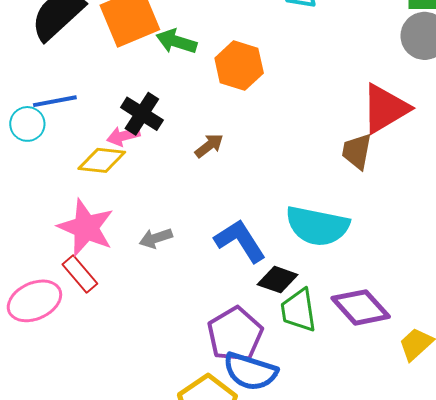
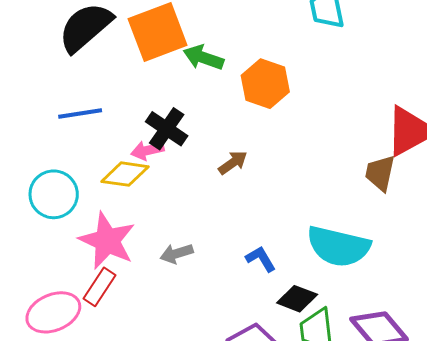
cyan circle: (27, 124) -> (54, 194), moved, size x1.4
blue L-shape: (240, 241) -> (261, 259), size x0.6
red rectangle: (80, 274) -> (100, 287), turned 72

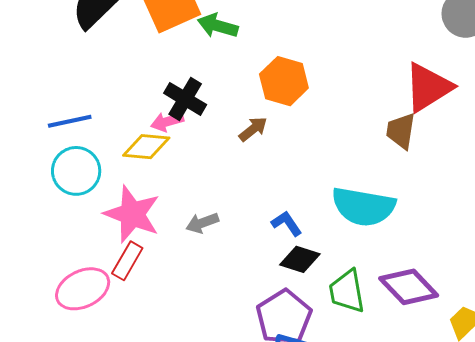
orange hexagon: (265, 84) -> (284, 81), moved
blue line: (80, 113) -> (70, 121), moved
black diamond: (297, 299) -> (300, 259), moved

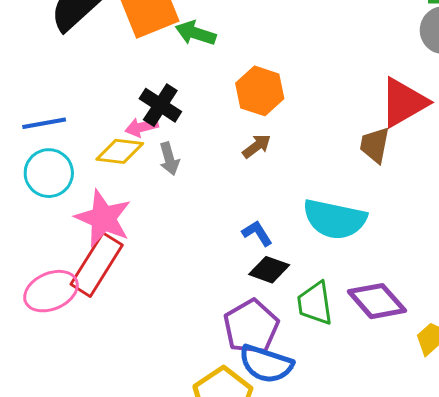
brown arrow: (253, 129) -> (257, 146), moved
gray arrow: (202, 223) -> (169, 159), moved, turned -88
red rectangle: (127, 261) -> (97, 265), size x1.6

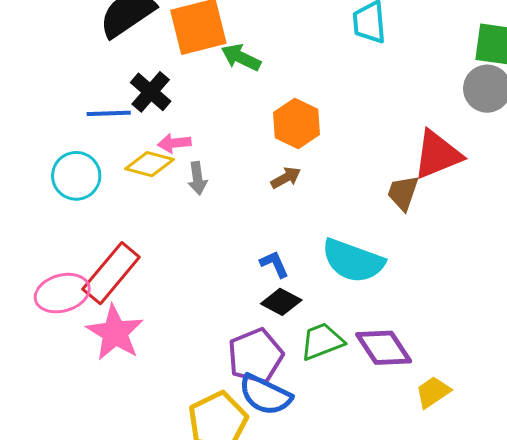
black cross: (160, 105) -> (151, 92), moved
blue line: (44, 123) -> (109, 113), moved
pink star: (103, 218) -> (115, 333), moved
green trapezoid: (315, 303) -> (322, 341), turned 69

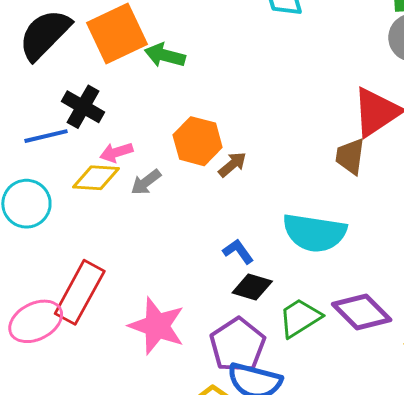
orange hexagon: (296, 123) -> (198, 141), moved
gray arrow: (197, 178) -> (146, 182), turned 72
pink star: (115, 333) -> (157, 326), moved

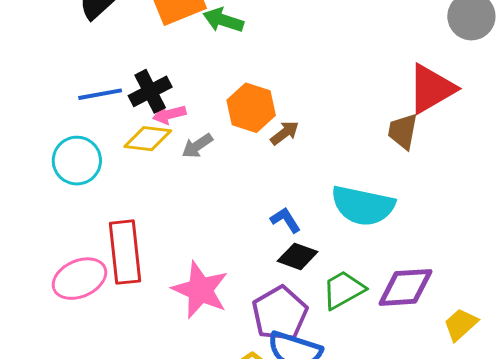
black cross: (83, 107) -> (150, 91), moved, turned 30
red rectangle: (80, 292) -> (125, 252), turned -38
purple diamond: (362, 312) -> (405, 287), turned -52

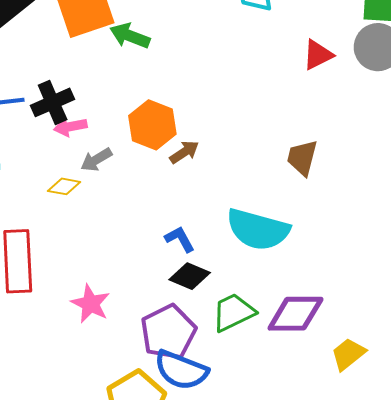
red triangle: (431, 89) -> (318, 55), moved, size x0.6
yellow diamond: (148, 139) -> (64, 186), moved, size x0.7
pink star: (200, 290) -> (90, 304), size x0.7

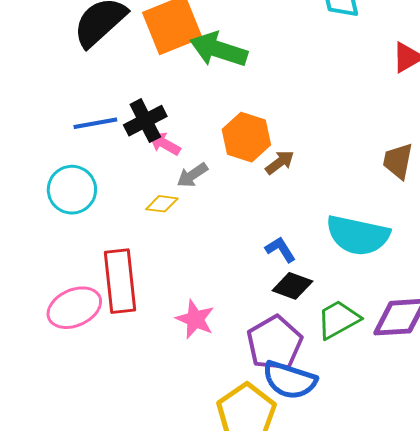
green arrow: (130, 36) -> (219, 50), size x1.4
pink arrow: (70, 127) -> (165, 144), turned 44

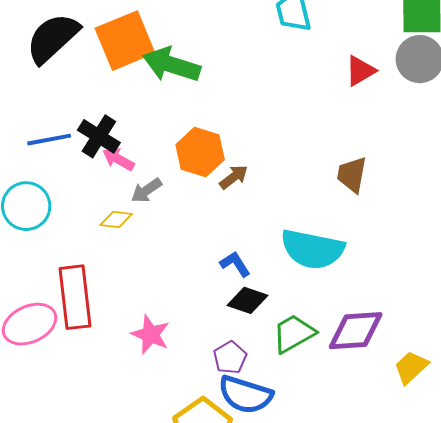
black cross: (145, 121) -> (99, 136), turned -30
purple pentagon: (275, 343) -> (230, 358), size x0.6

